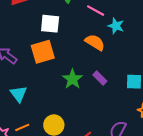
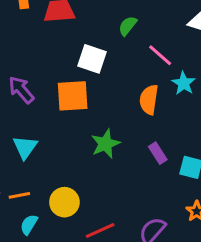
orange semicircle: (95, 42) -> (149, 100), turned -126
purple rectangle: (100, 78) -> (158, 153), moved

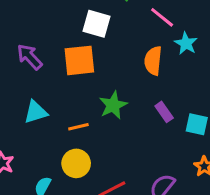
cyan triangle: (25, 147) -> (36, 112), turned 40
orange line: (19, 195) -> (78, 127), moved

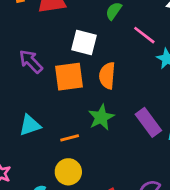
purple arrow: (30, 57) -> (31, 61), moved
orange semicircle: (153, 61) -> (107, 76), moved
purple rectangle: (164, 112) -> (148, 122), size x1.5

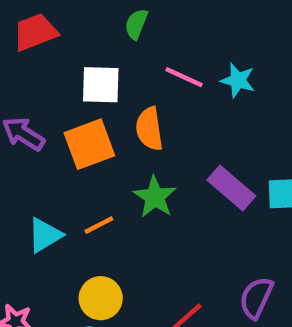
pink line: (144, 35) -> (184, 77), moved
orange line: (70, 138) -> (99, 225), moved
yellow circle: (68, 172) -> (101, 298), moved

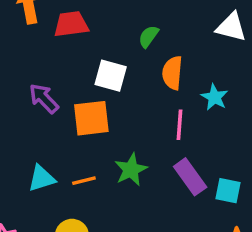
pink line: (184, 77) -> (180, 125), moved, turned 56
orange semicircle: (149, 129) -> (172, 73), moved

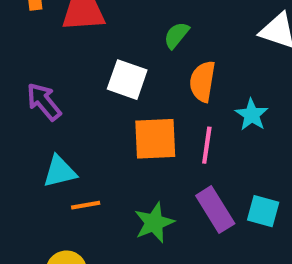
orange square: (91, 118) -> (155, 139), moved
green star: (131, 170) -> (154, 223), moved
cyan triangle: (41, 178) -> (60, 171), moved
cyan square: (228, 191) -> (263, 211), moved

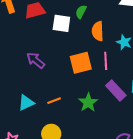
white square: (127, 80) -> (61, 23), moved
purple arrow: (44, 102) -> (36, 60), moved
cyan triangle: (60, 171) -> (26, 103), moved

